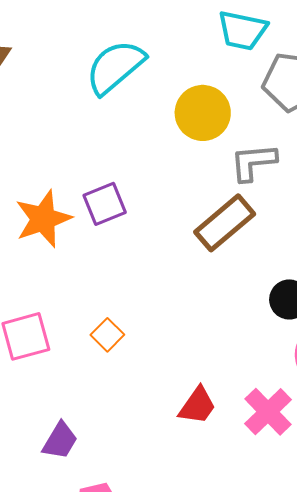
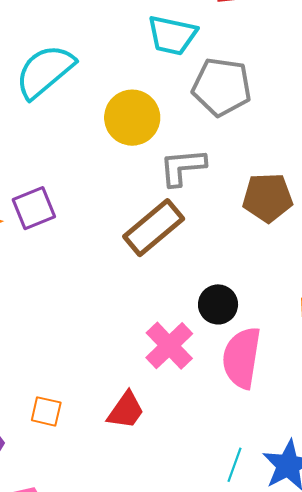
orange square: (107, 335) -> (46, 411), moved, turned -32
pink cross: (268, 412) -> (169, 346), moved

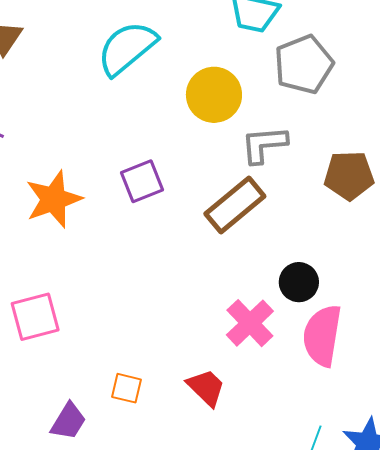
gray pentagon: (222, 87) -> (304, 65), turned -30
purple square: (34, 208) -> (142, 181), moved
red trapezoid: (126, 410) -> (206, 388), turned -81

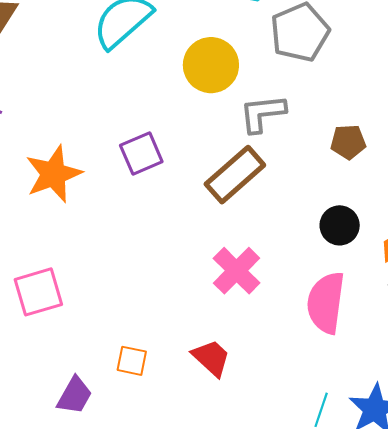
brown pentagon: (349, 175) -> (348, 142), size x0.7
black circle: (299, 282) -> (340, 225), moved
pink cross: (250, 323) -> (237, 271), moved

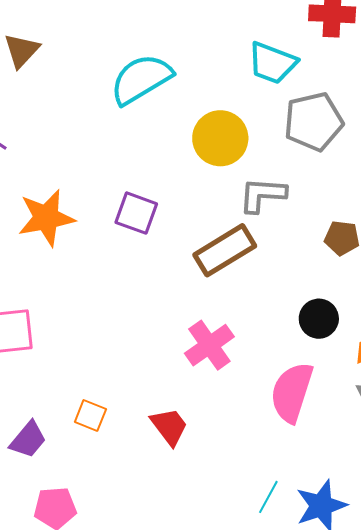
purple square: (141, 154) -> (136, 213), turned 33

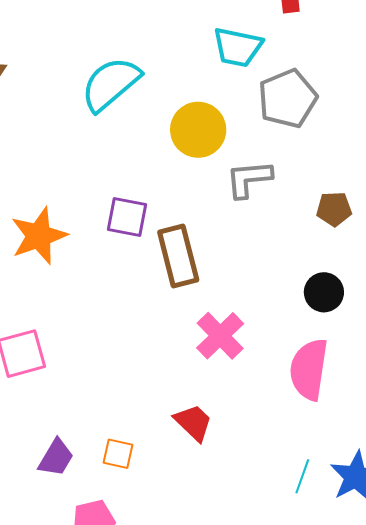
brown rectangle: (225, 250) -> (178, 256), moved, turned -64
orange square: (90, 415) -> (118, 454), moved

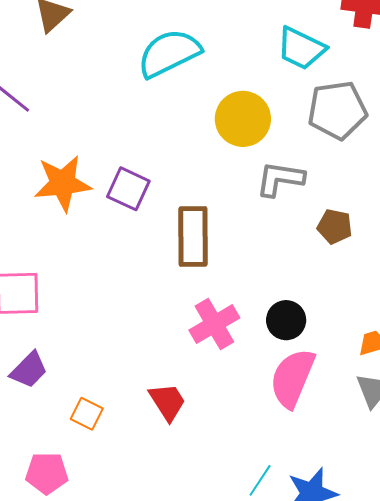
brown pentagon: (334, 209) -> (335, 227), moved
purple square: (127, 217) -> (128, 189), moved
black circle: (324, 292) -> (286, 320), moved
purple trapezoid: (56, 458) -> (29, 370), moved

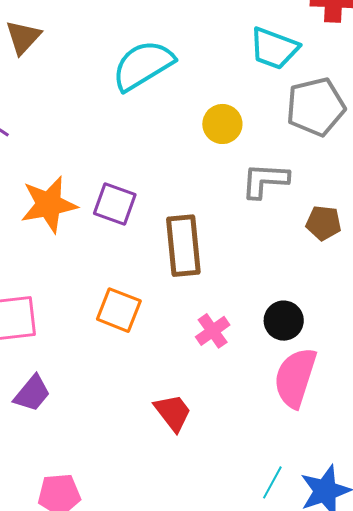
yellow circle: (243, 119) -> (222, 124), size x0.7
pink cross: (214, 324) -> (213, 331), size x0.7
orange square: (87, 414) -> (119, 310), moved, size x1.4

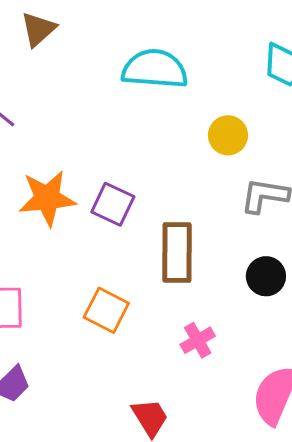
cyan semicircle: (143, 65) -> (155, 69), turned 30
black circle: (284, 321) -> (266, 276), moved

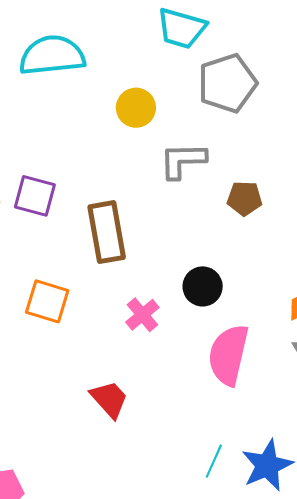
black circle: (266, 276) -> (203, 286), moved

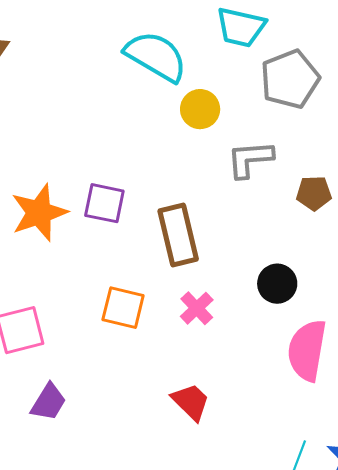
cyan semicircle: (52, 55) -> (156, 56), moved, turned 40
pink cross: (142, 315) -> (197, 308), moved

